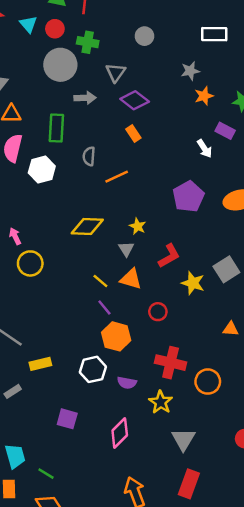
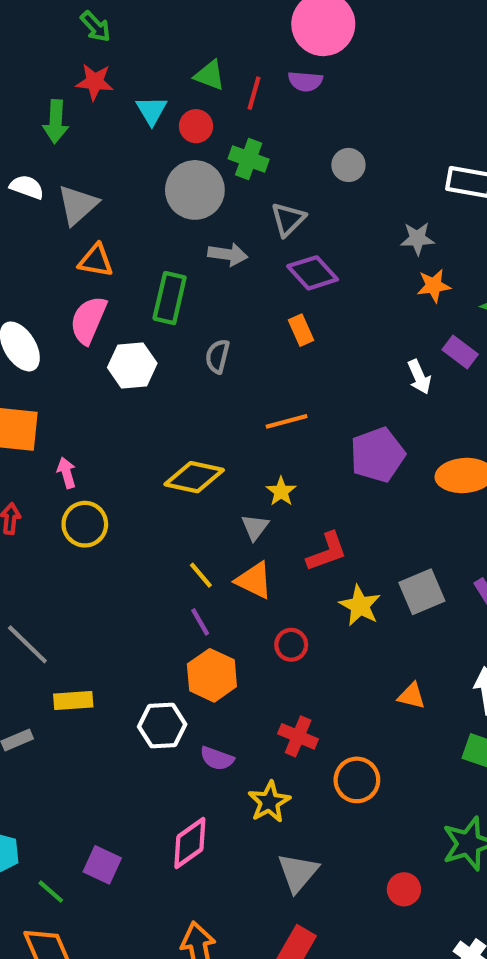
orange line: (117, 177) -> (287, 421), moved
red cross: (171, 363) -> (298, 736), size x0.7
purple square: (67, 419) -> (102, 865), moved

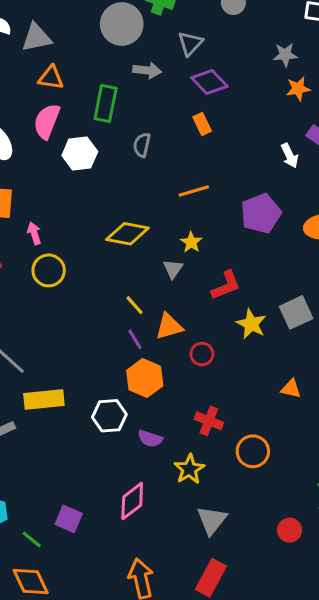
gray triangle: (78, 205) -> (36, 38), turned 32
orange triangle: (254, 580) -> (169, 326), moved, turned -40
yellow rectangle: (73, 701) -> (44, 399), size x1.4

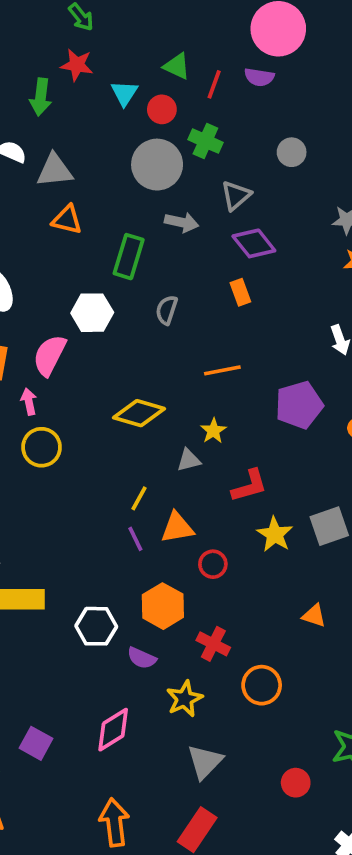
pink semicircle: (47, 121) -> (50, 355), moved
gray triangle: (173, 269) -> (189, 460), turned 35
yellow line: (134, 305) -> (139, 498), turned 65
orange hexagon: (145, 378) -> (163, 606), moved

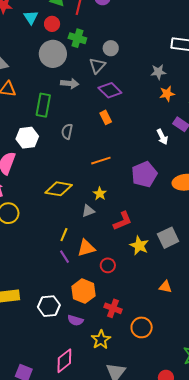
gray circle: (292, 152) -> (111, 48), moved

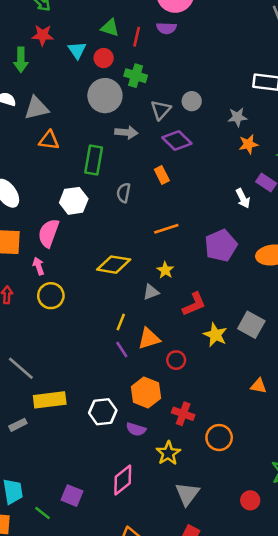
gray circle: (111, 48) -> (192, 101), moved
orange rectangle: (106, 117) -> (162, 175), moved
gray square: (168, 238) -> (251, 325), turned -35
orange triangle: (165, 287) -> (259, 386), moved

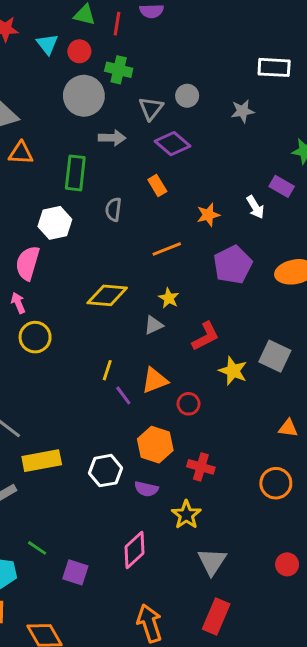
orange star: (248, 144) -> (208, 215), moved
yellow line: (121, 322) -> (107, 370), moved
orange circle: (219, 438) -> (276, 483), moved
green line: (43, 513) -> (37, 548), moved

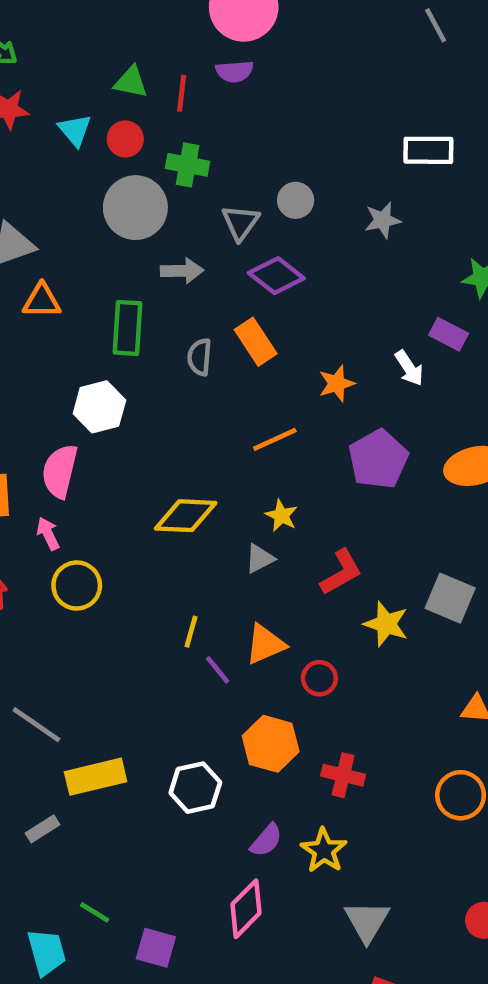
orange rectangle: (157, 186) -> (256, 342), size x1.4
gray semicircle: (113, 209) -> (200, 357), moved
purple semicircle: (146, 489) -> (266, 840), moved, turned -60

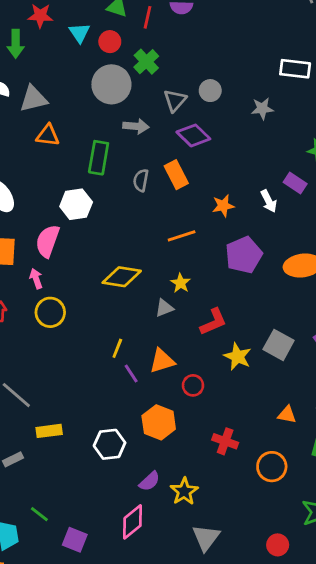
green cross: (188, 165) -> (146, 62), turned 30
red cross: (343, 775) -> (225, 441), moved
yellow rectangle: (96, 777) -> (49, 431), size x0.7

